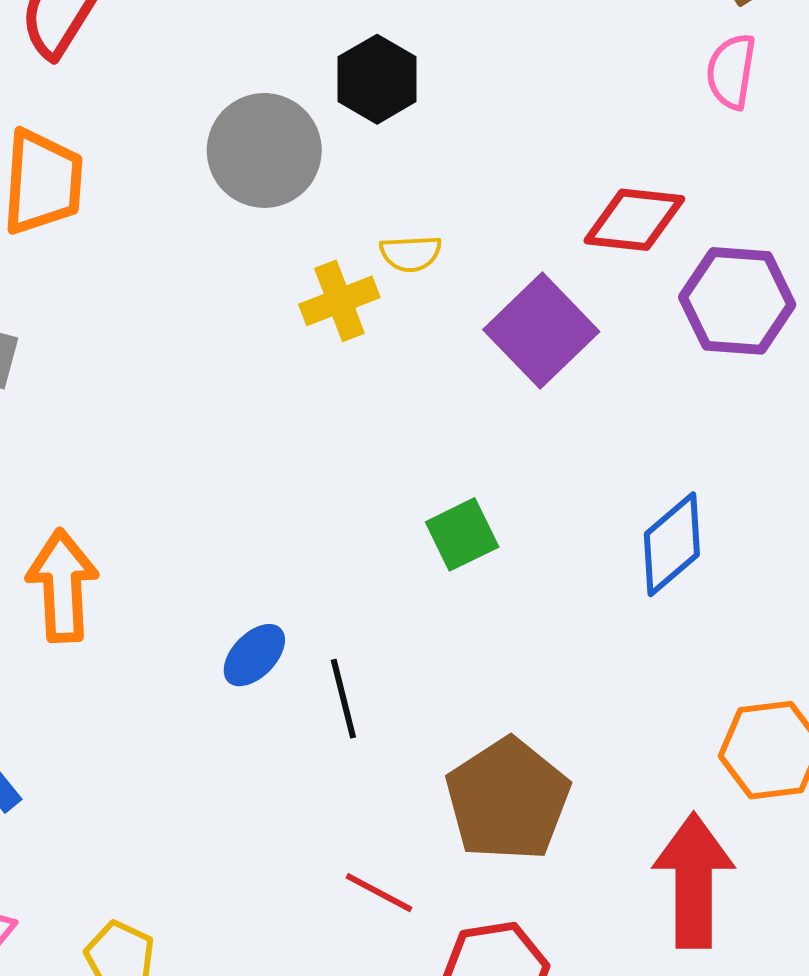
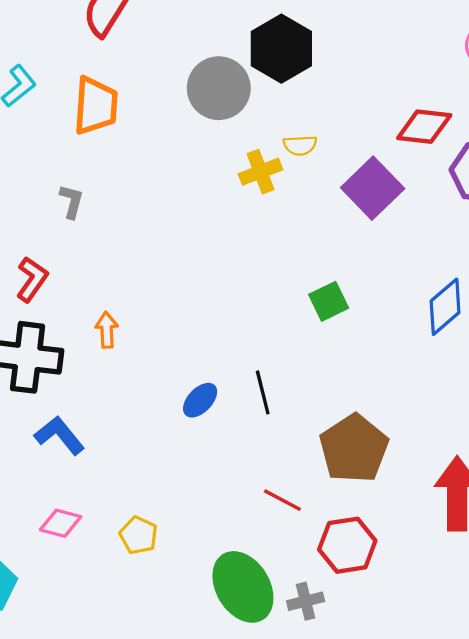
black hexagon: (377, 79) -> (281, 49), size x1.4
orange arrow: (62, 586) -> (107, 330), size x0.6
blue ellipse: (254, 655) -> (200, 400), moved

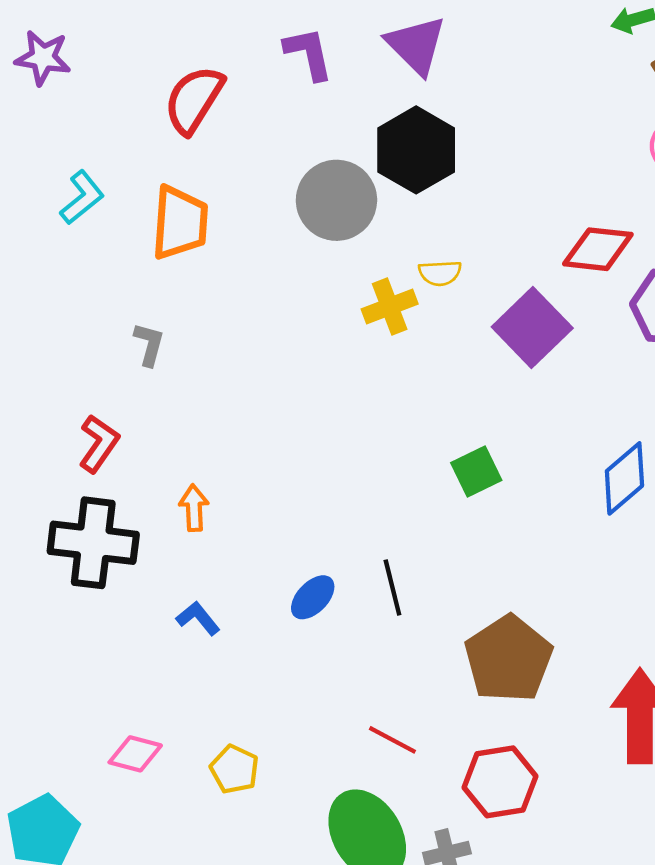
blue L-shape: (59, 435) -> (198, 618), moved, size x0.7
red line: (282, 500) -> (392, 740), moved

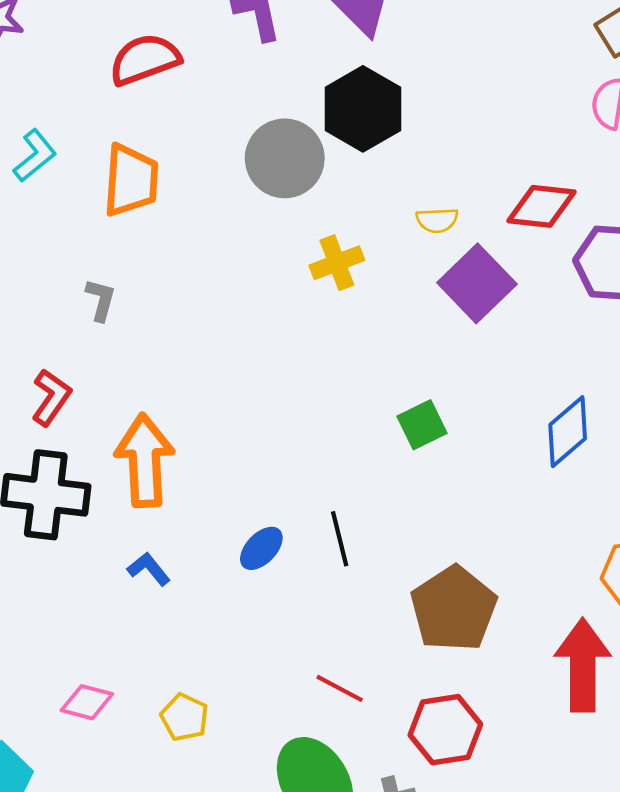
red semicircle: (194, 100) -> (145, 59), turned 38
yellow semicircle: (440, 273) -> (437, 220), moved
orange arrow: (194, 508) -> (145, 460), size x2.0

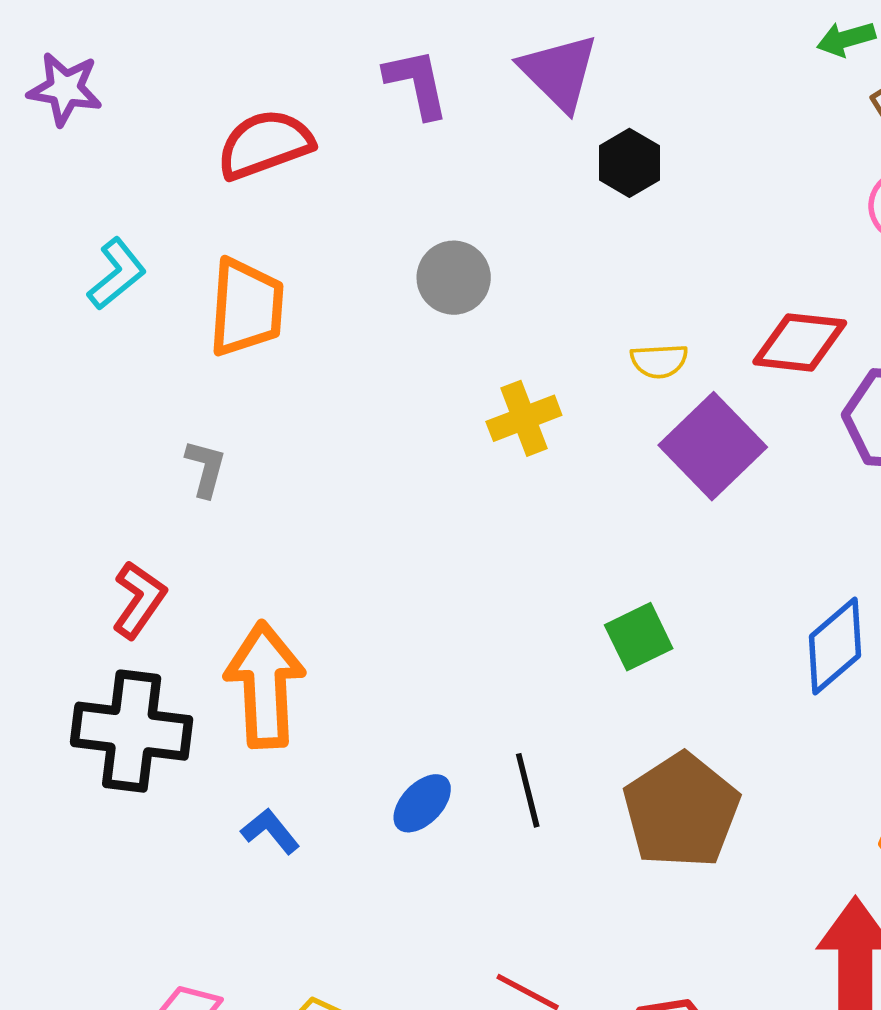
black hexagon: (363, 109) -> (629, 163), moved, size x0.6
gray circle: (285, 158) -> (454, 278), size x0.7
brown pentagon: (454, 609) -> (681, 811), moved

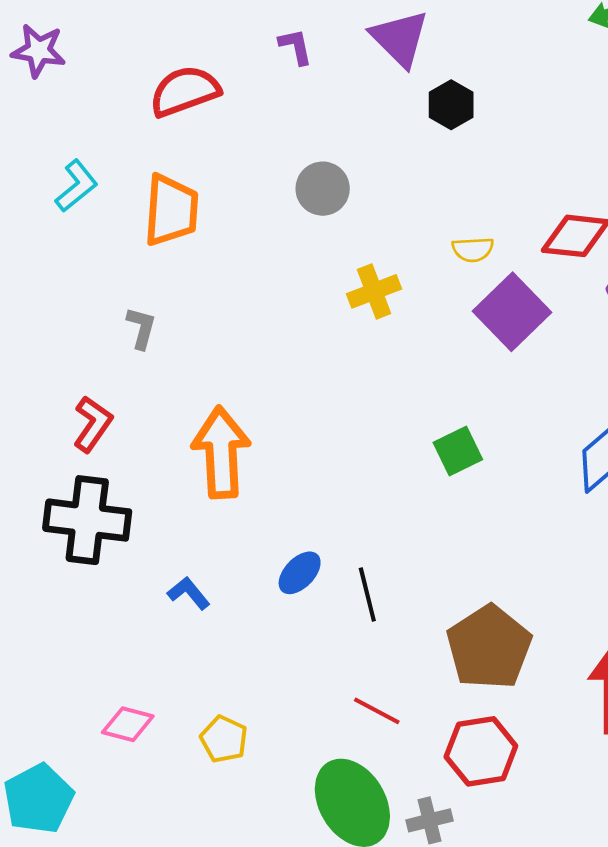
purple L-shape: (417, 83) -> (296, 47), size x0.7
orange arrow: (265, 685) -> (221, 452), moved
black line: (528, 790) -> (367, 594), moved
brown pentagon: (681, 811) -> (489, 647), moved

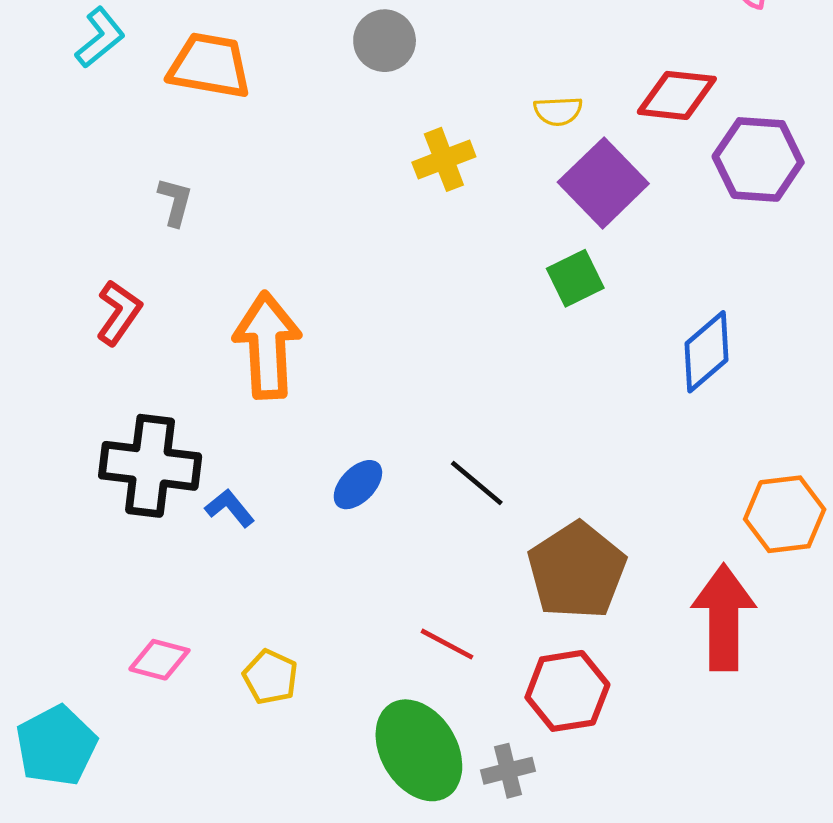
orange trapezoid: (171, 210) -> (209, 66), turned -84
green square: (458, 451) -> (575, 278), moved
black cross: (87, 520) -> (150, 466), moved
black line: (367, 594) -> (477, 483), moved, turned -36

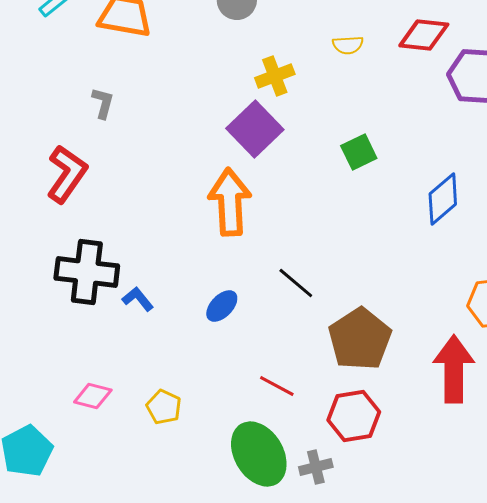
purple square: (603, 183) -> (255, 129), moved
red L-shape: (119, 313) -> (67, 174), size x1.4
orange arrow: (267, 345) -> (230, 202), moved
blue ellipse: (358, 485) -> (222, 306), moved

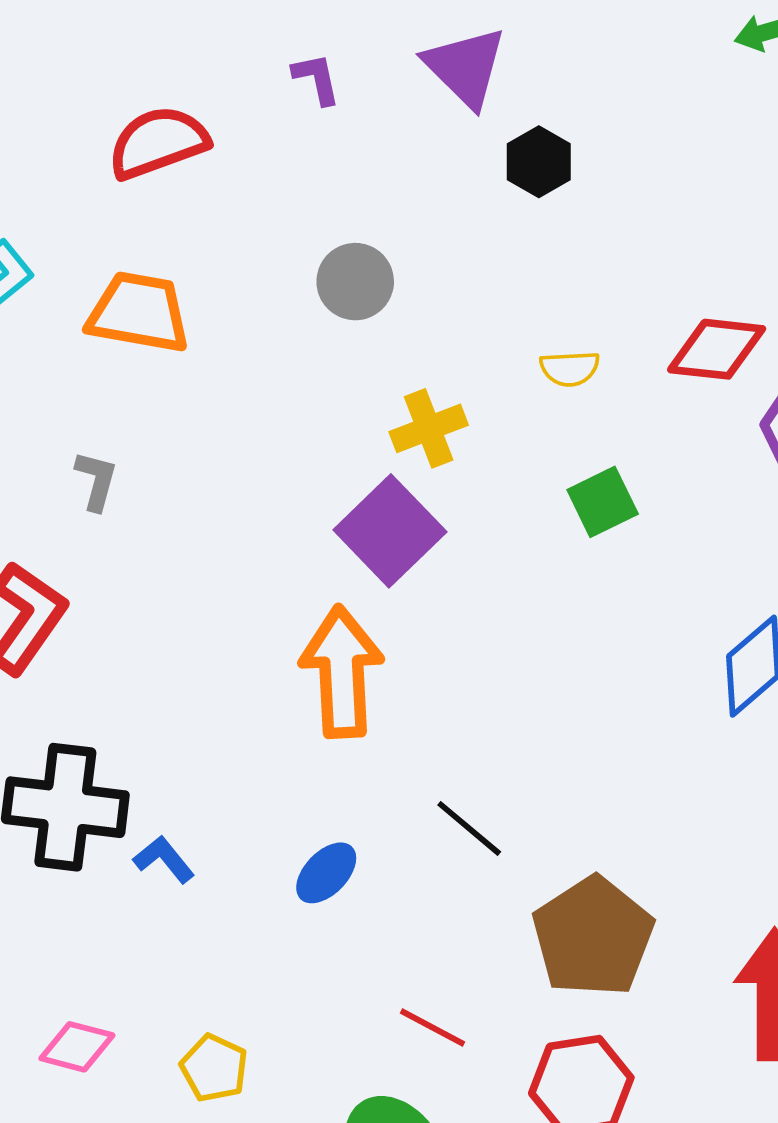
green square: (359, 152) -> (603, 502), moved

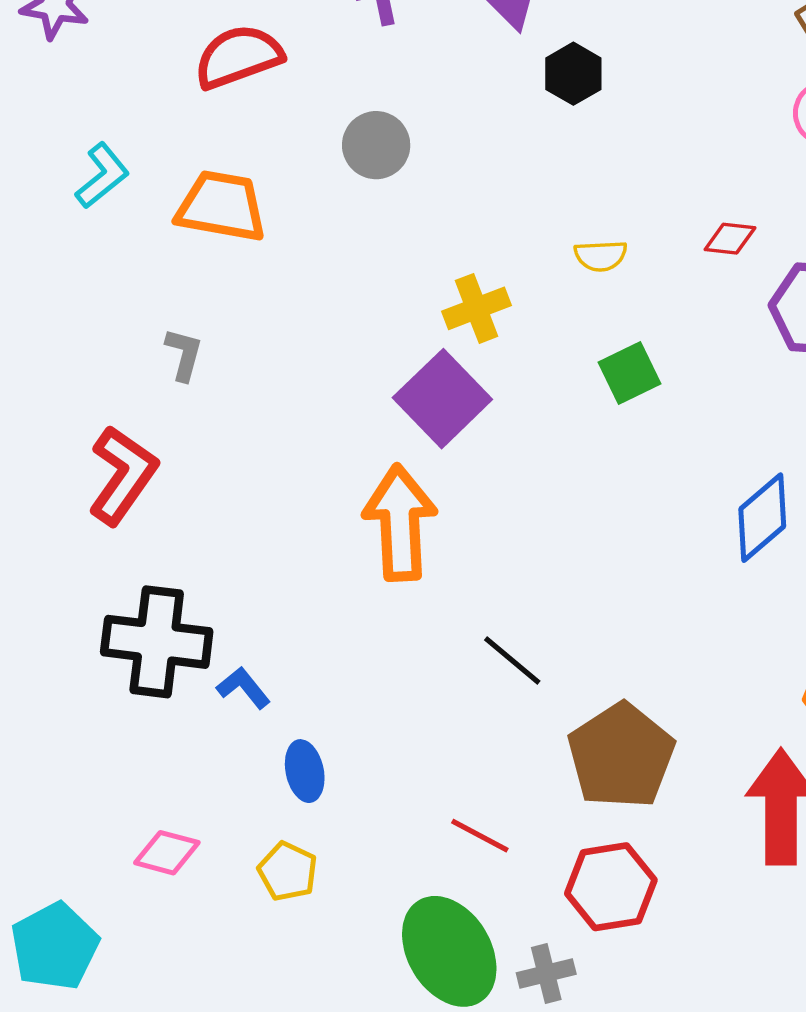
gray circle: (355, 282) -> (376, 145), moved
red diamond: (717, 349) -> (730, 239), size x0.6
blue ellipse: (326, 873) -> (305, 771), moved, turned -56

